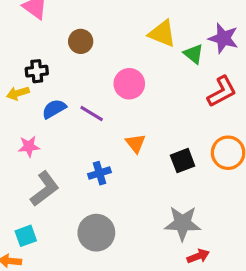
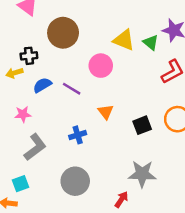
yellow triangle: (162, 34) -> (124, 40), moved
brown circle: (81, 41) -> (63, 33), size x1.6
red arrow: (198, 256) -> (121, 199), moved, turned -35

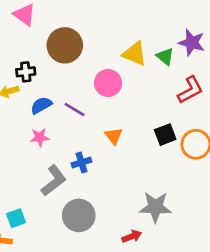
pink star: (23, 114) -> (40, 137), moved
black square: (142, 125) -> (165, 135), moved
gray L-shape: (35, 147) -> (54, 181), moved
red arrow: (121, 199) -> (132, 236), turned 35

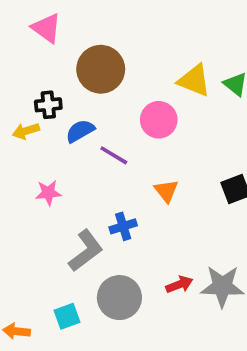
blue semicircle: (41, 105) -> (80, 131), moved
pink star: (40, 137) -> (48, 193), moved
cyan square: (16, 218) -> (67, 316), moved
red arrow: (132, 236) -> (179, 284), moved

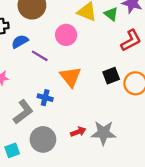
orange triangle: (166, 191) -> (70, 77), size x1.5
blue cross: (123, 226) -> (45, 98), turned 32

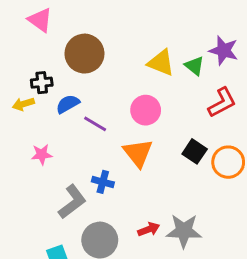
pink circle: (66, 35) -> (146, 110), moved
black square: (111, 76) -> (195, 151), turned -35

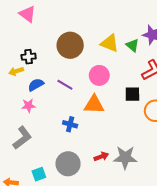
brown circle: (84, 54) -> (70, 45), moved
blue semicircle: (68, 104) -> (36, 85), moved
black square: (195, 151) -> (132, 94), moved, turned -35
orange triangle: (138, 153) -> (94, 105), turned -50
gray L-shape: (72, 202) -> (22, 138), moved

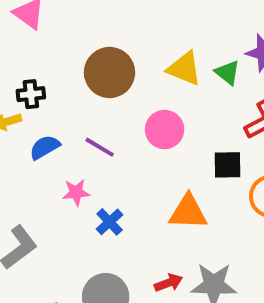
orange triangle: (94, 105) -> (188, 212), moved
pink star: (29, 106) -> (76, 192), moved
blue cross: (70, 124) -> (110, 222), turned 32

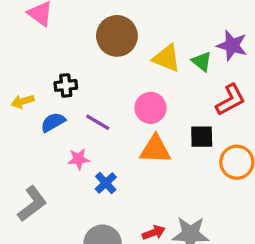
brown circle: (110, 72) -> (117, 36), moved
black cross: (31, 94) -> (66, 85), moved
orange triangle: (188, 212) -> (155, 149), moved

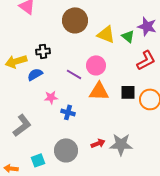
yellow arrow: (23, 101) -> (16, 61), size x1.5
purple line: (98, 122) -> (74, 74), moved
black square: (202, 137) -> (128, 92), moved
blue cross: (106, 183) -> (68, 112), turned -32

